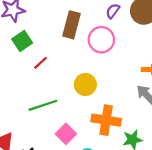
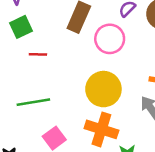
red line: (41, 63) -> (38, 54), turned 35
yellow circle: (85, 85) -> (103, 89), moved, size x1.4

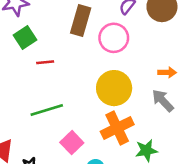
orange cross: (101, 129) -> (117, 128), turned -36

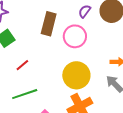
red line: (45, 62) -> (22, 65), moved, turned -32

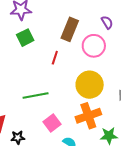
purple semicircle: (85, 11) -> (107, 22), turned 104
red line: (22, 65) -> (55, 58), moved, turned -40

